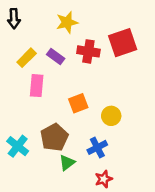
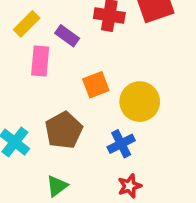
purple rectangle: (56, 56) -> (67, 36), moved
yellow circle: (111, 116) -> (140, 102), size x1.5
green triangle: (67, 163) -> (57, 186), moved

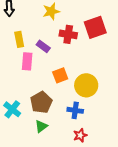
yellow rectangle: (27, 24) -> (19, 39), turned -56
blue cross: (121, 144) -> (75, 110), turned 35
green triangle: (57, 186) -> (41, 126), moved

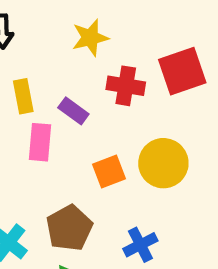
yellow circle: (86, 85) -> (163, 163), moved
blue cross: (75, 110) -> (140, 245), turned -35

